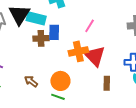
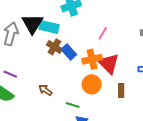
blue rectangle: (54, 32) -> (69, 52), moved, turned -42
brown cross: (41, 38) -> (54, 47), turned 35
orange circle: (60, 81) -> (92, 84), moved

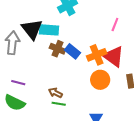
pink line: (103, 33) -> (115, 24), moved
green line: (73, 105) -> (59, 104), moved

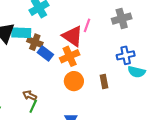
brown cross: (57, 49) -> (35, 42), moved
red triangle: (114, 56) -> (73, 36), moved
green line: (59, 104) -> (33, 106), turned -72

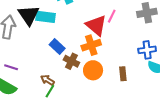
brown cross: (35, 42) -> (71, 61), moved
blue rectangle: (45, 54) -> (57, 46), moved

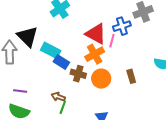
pink line: (112, 16) -> (112, 41), moved
cyan rectangle: (46, 17) -> (51, 50), moved, turned 30
blue cross: (147, 50) -> (122, 26), moved

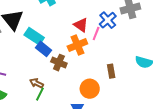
blue cross: (122, 26) -> (108, 20), turned -30
red triangle: (96, 34) -> (81, 25), size x0.7
orange circle: (101, 79) -> (90, 89), moved

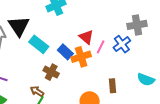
blue cross: (108, 20) -> (122, 44), moved
blue rectangle: (44, 49) -> (65, 52), moved
brown cross: (59, 63) -> (51, 72), moved

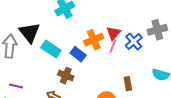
gray cross: (137, 25) -> (157, 30), moved
red triangle: (86, 37) -> (113, 33), moved, turned 35
orange cross: (81, 57) -> (94, 40), moved

